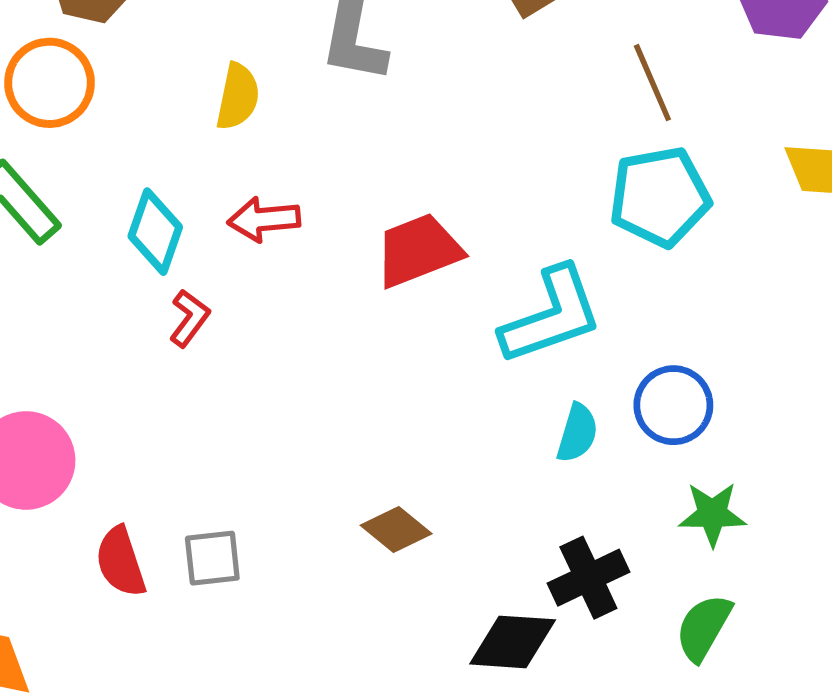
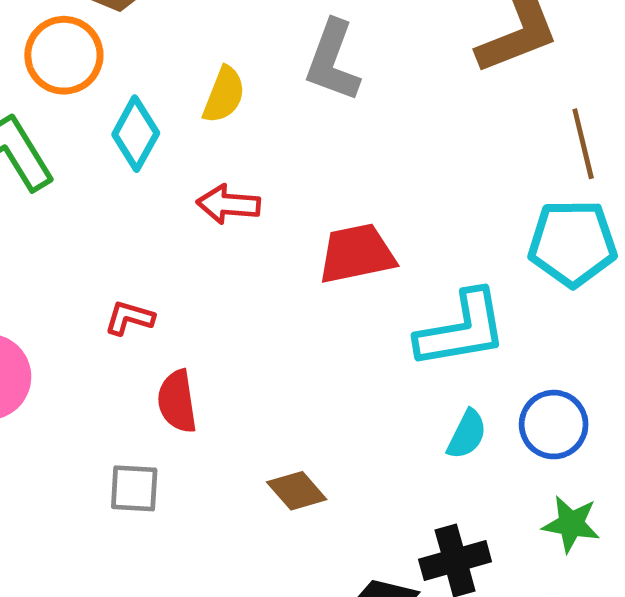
cyan diamond: (155, 232) -> (136, 134), moved
red L-shape: (189, 318) -> (129, 318), moved, turned -120
red semicircle: (121, 562) -> (177, 401), moved

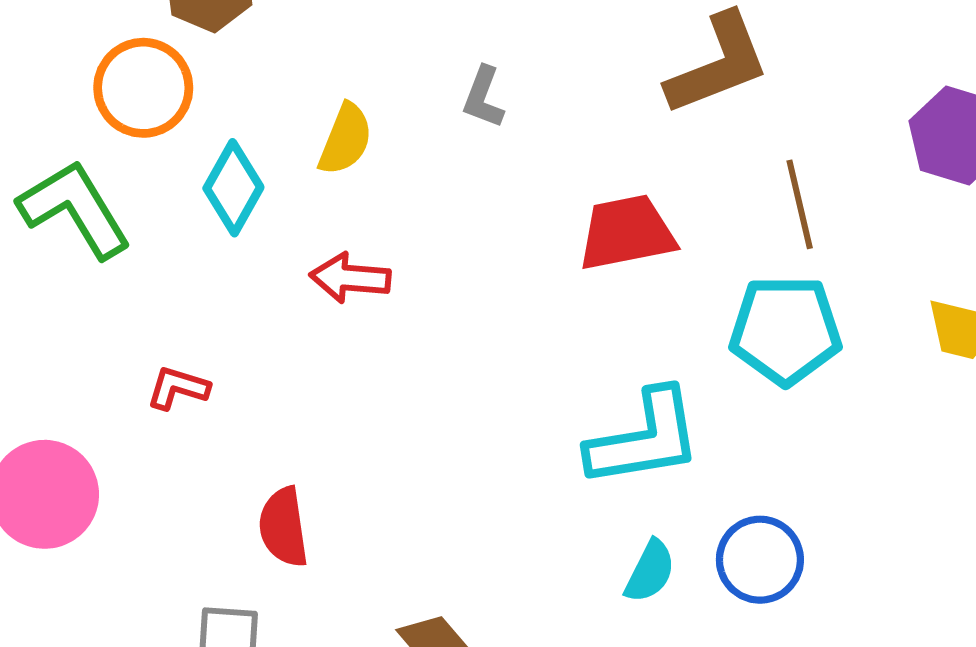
gray L-shape: (333, 61) -> (483, 97), size x0.6
red trapezoid: (357, 254) -> (627, 233), moved
red L-shape: (129, 318) -> (178, 388), moved

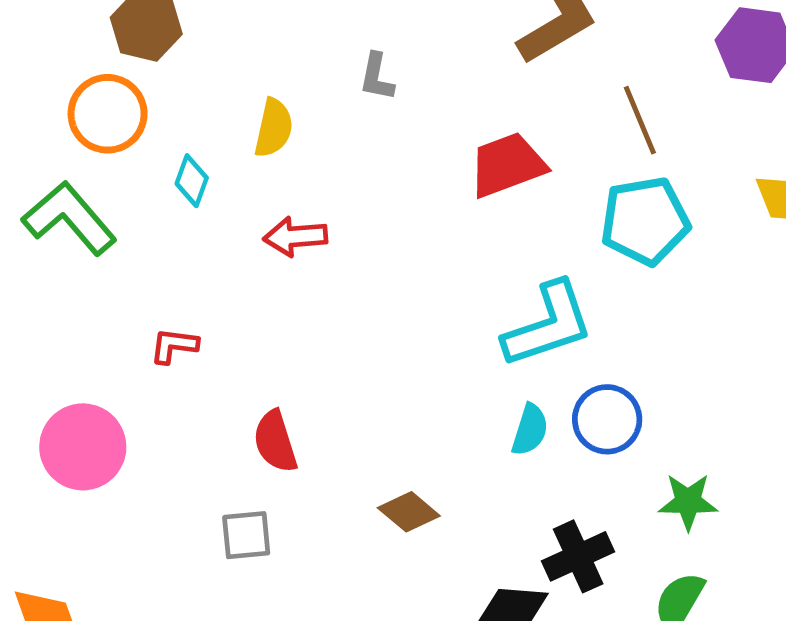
cyan diamond: (233, 188) -> (192, 181), size x0.7
blue circle: (760, 560) -> (607, 419), moved
cyan semicircle: (650, 571) -> (530, 430), moved

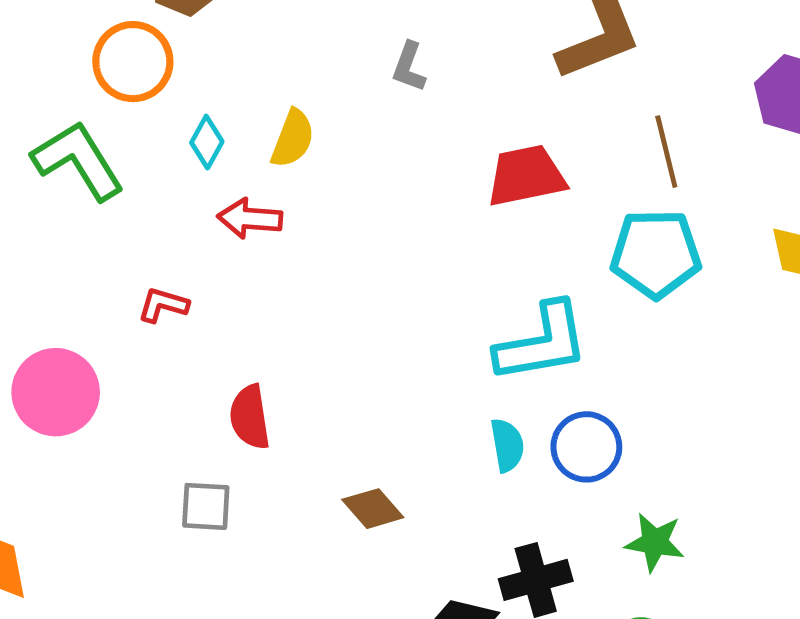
yellow semicircle: (274, 128) -> (293, 139), moved
red arrow: (295, 237) -> (250, 219), moved
cyan semicircle: (530, 430) -> (507, 445), turned -36

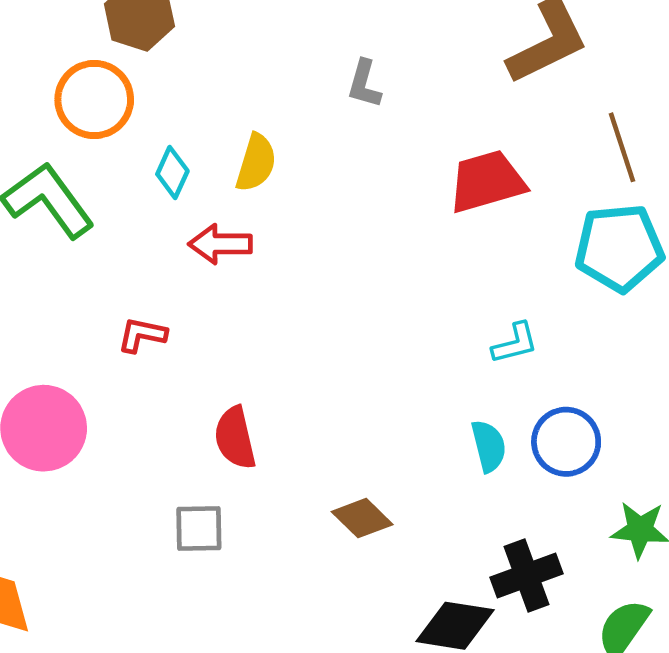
cyan L-shape: (542, 343) -> (515, 343), size x0.5

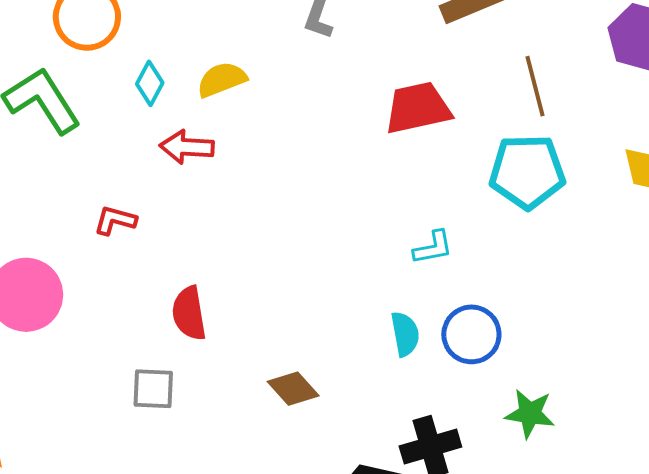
yellow semicircle: (256, 163) -> (222, 80), turned -132

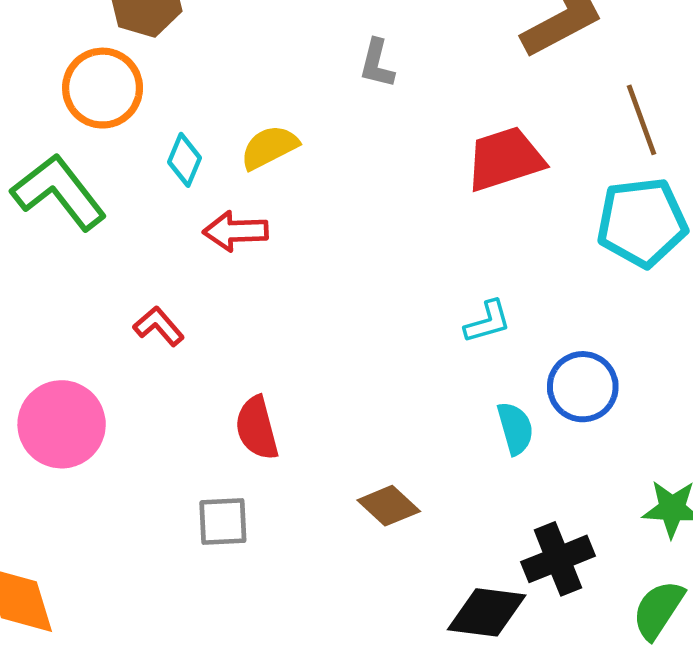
red L-shape: (115, 220) -> (159, 326), turned 39
cyan L-shape: (433, 248) -> (488, 322), moved
blue circle: (471, 334) -> (583, 387), moved

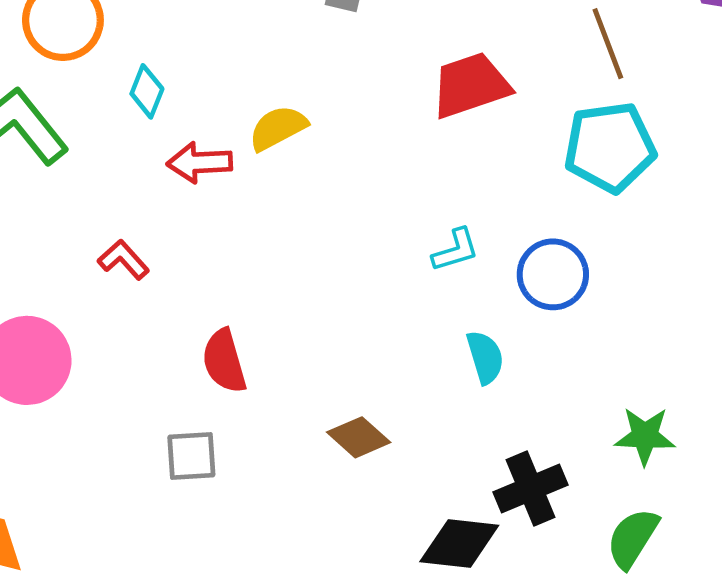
yellow semicircle: (269, 147) -> (278, 128), moved
blue circle: (583, 387) -> (553, 274), moved

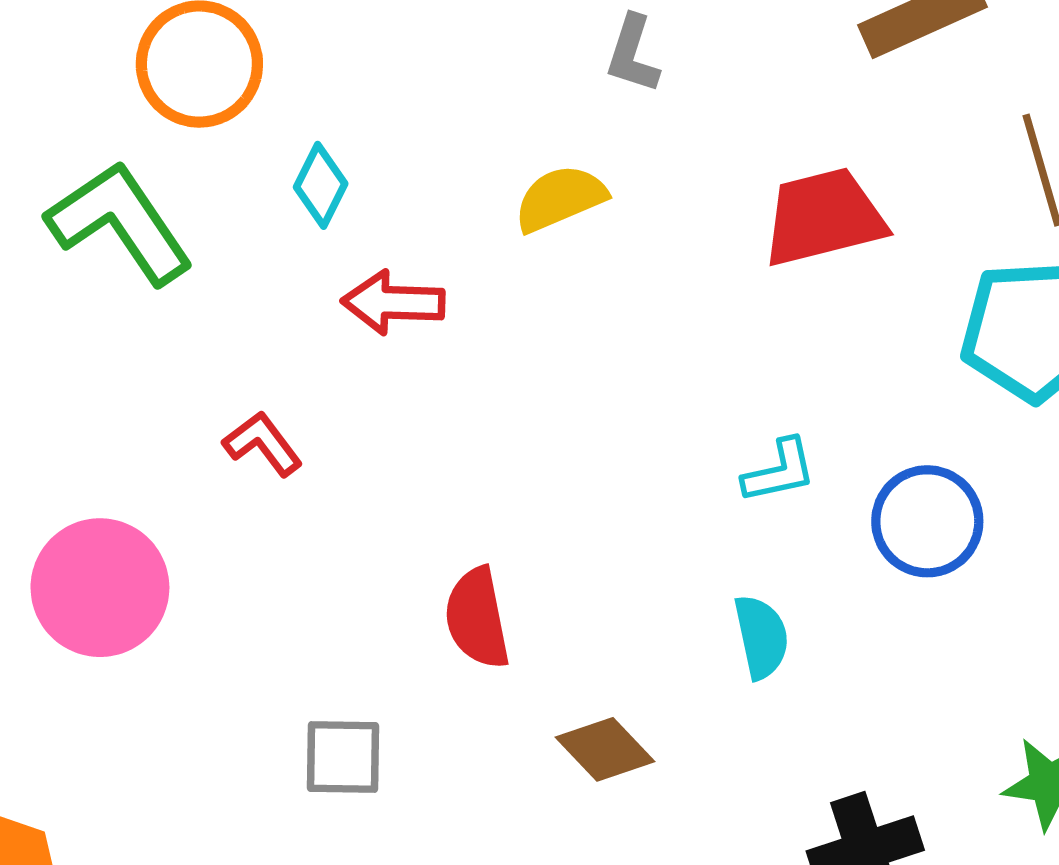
yellow semicircle: (278, 128) -> (560, 198), moved
cyan semicircle: (485, 357) -> (761, 637), moved
red semicircle: (224, 361) -> (477, 618), moved

